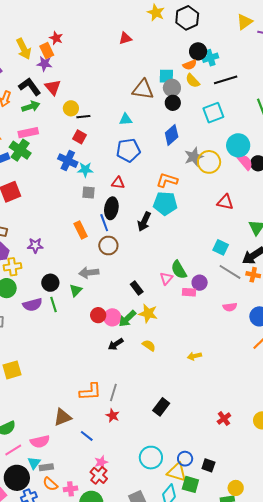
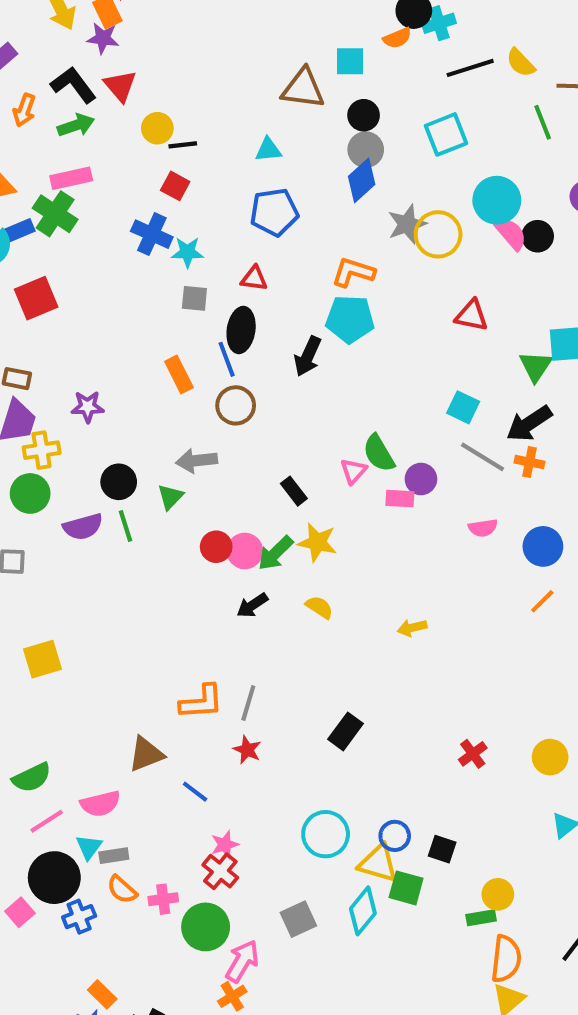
yellow semicircle: (193, 81) -> (521, 63), moved
gray circle: (172, 88) -> (366, 150), moved

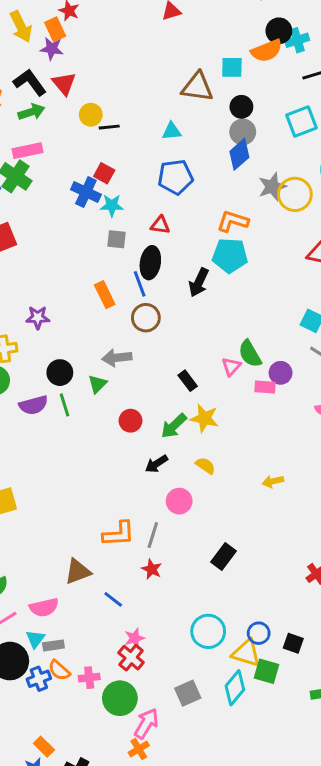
orange semicircle: (397, 38) -> (267, 51), size x1.5
red square: (175, 186) -> (104, 173), moved
pink circle: (245, 551) -> (179, 501), moved
blue cross: (79, 917) -> (39, 679), moved

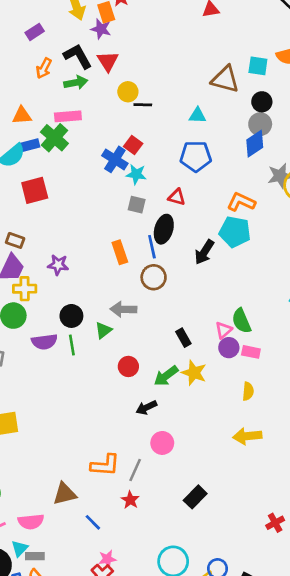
purple circle: (281, 373) -> (229, 348), moved
yellow semicircle: (205, 466) -> (248, 391), moved, turned 54
yellow arrow: (273, 481) -> (247, 436), size x1.5

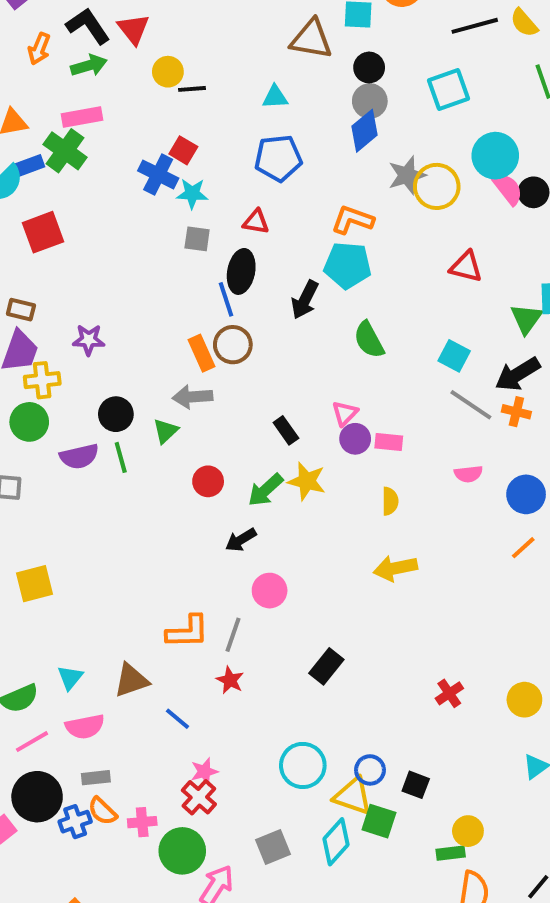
orange rectangle: (120, 252) -> (201, 353), moved
green semicircle: (241, 321) -> (369, 340), moved
cyan triangle: (20, 548) -> (70, 678), moved

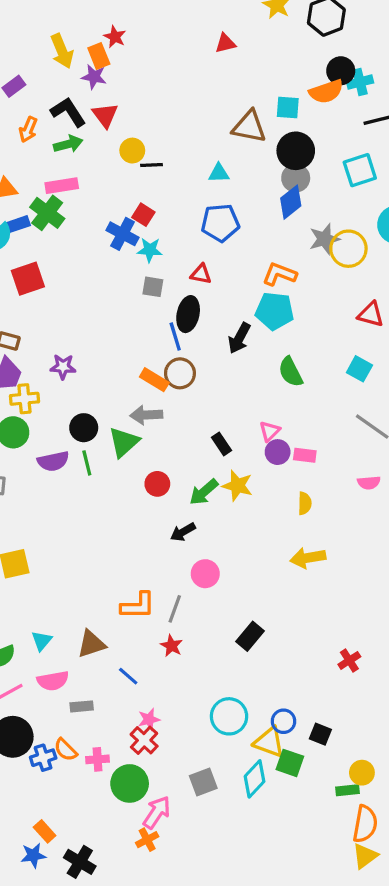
black circle: (369, 67) -> (296, 151), size x1.5
orange rectangle: (201, 353) -> (154, 380), turned -36
cyan square: (454, 356) -> (359, 369), moved
green triangle: (166, 431) -> (124, 442), size x1.5
gray rectangle: (96, 778) -> (82, 706), moved

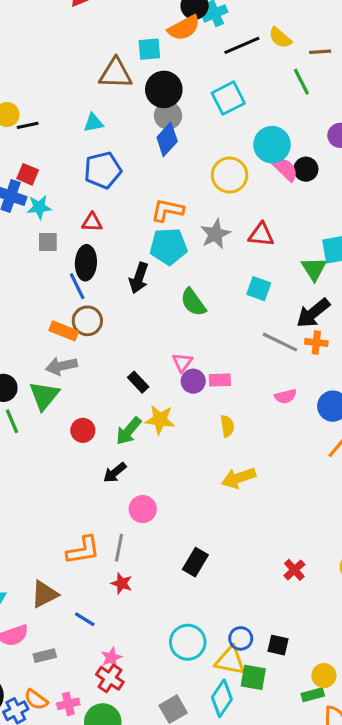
gray star: (324, 239) -> (215, 234), moved

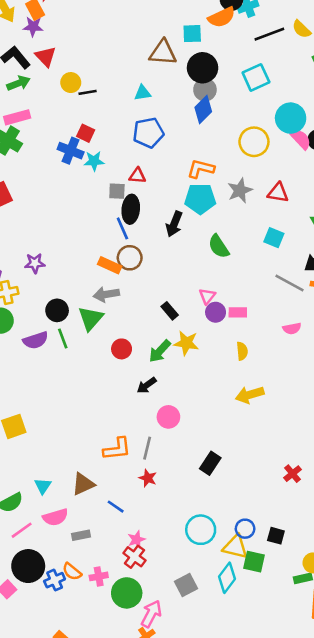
gray square: (48, 242) -> (117, 191), moved

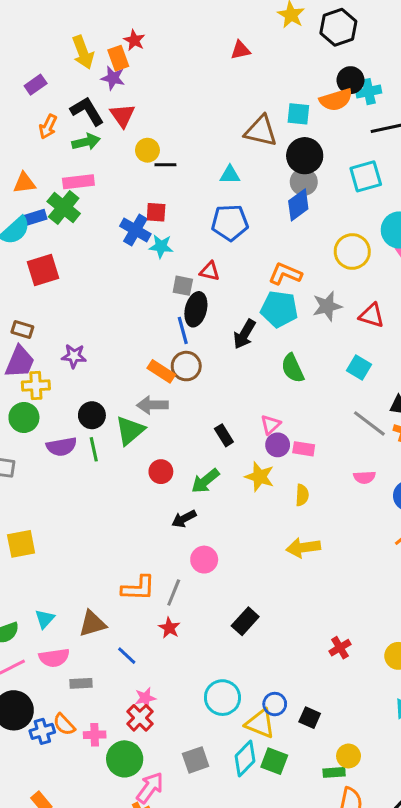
red square: (86, 133) -> (156, 212), turned -30
yellow star: (186, 343) -> (260, 477), moved
green square: (254, 562) -> (274, 761), moved

